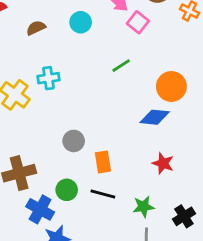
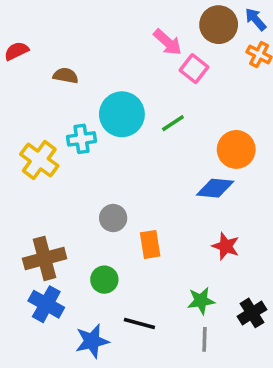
cyan circle: (81, 22) -> (122, 114), moved, size x1.6
brown semicircle: (36, 28) -> (66, 76), turned 36
black line: (103, 194) -> (139, 324), moved
blue cross: (40, 209) -> (46, 304), moved

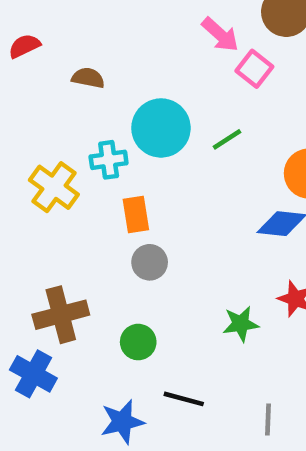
orange rectangle: (150, 244) -> (136, 215), moved
green star: (201, 301) -> (241, 324), moved
blue cross: (46, 304) -> (33, 374), moved

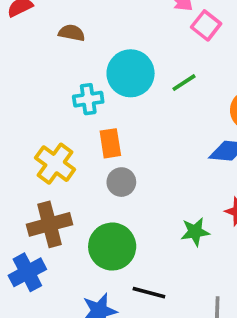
yellow cross: (54, 187) -> (55, 164), moved
green circle: (138, 342) -> (112, 247), size x1.6
blue cross: (33, 374) -> (27, 272), turned 33

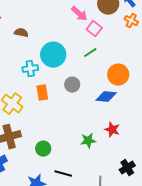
green line: (184, 83) -> (90, 53), moved
gray circle: (121, 182) -> (72, 85), moved
green circle: (112, 247) -> (43, 149), size x0.6

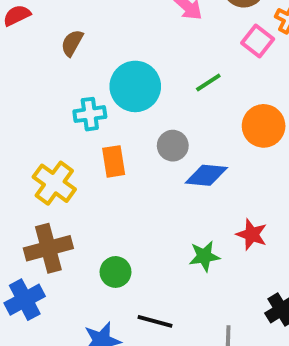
pink square: (94, 29) -> (258, 41), moved
brown semicircle: (21, 33) -> (72, 43), turned -72
blue diamond: (106, 97) -> (206, 175), moved

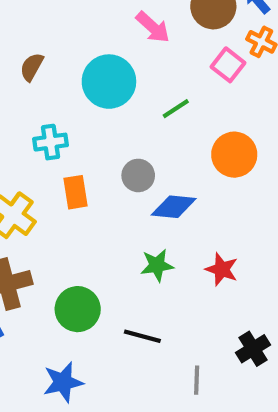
cyan circle: (135, 86) -> (109, 82), moved
green star: (204, 256) -> (157, 265), moved
green circle: (115, 272) -> (78, 309), size x1.4
black line: (155, 321) -> (142, 336), moved

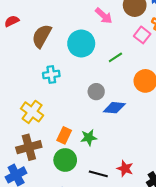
brown semicircle: (32, 67) -> (42, 36), size x1.6
orange rectangle: (76, 192) -> (64, 135), moved, turned 35
green star: (157, 265) -> (89, 138), moved
red star: (222, 269) -> (125, 169), moved

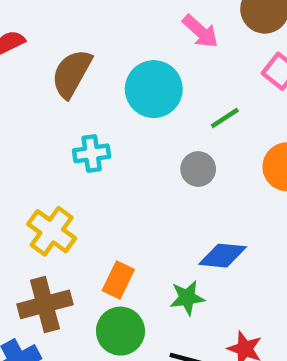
gray circle: (96, 92) -> (198, 169), moved
blue diamond: (114, 108) -> (223, 256), moved
green star: (89, 138) -> (187, 298), moved

